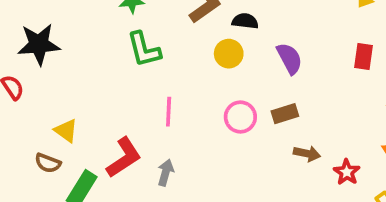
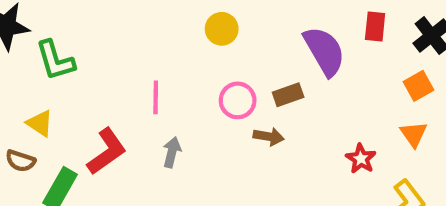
green L-shape: (144, 49) -> (55, 60), moved
purple semicircle: (289, 58) -> (324, 51), moved, size x1.4
brown arrow: (307, 154) -> (269, 137), moved
gray arrow: (166, 172) -> (172, 152), moved

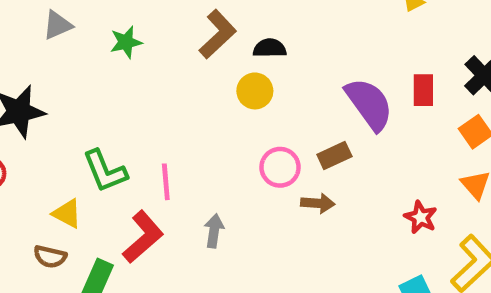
red rectangle: (375, 26) -> (423, 90), moved
green L-shape: (55, 60) -> (105, 171), moved
pink line: (156, 97) -> (166, 182), moved

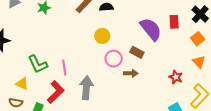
yellow circle: (255, 91) -> (102, 36), moved
brown rectangle: (334, 156) -> (137, 52), turned 56
gray arrow: (214, 231) -> (86, 88), size x1.6

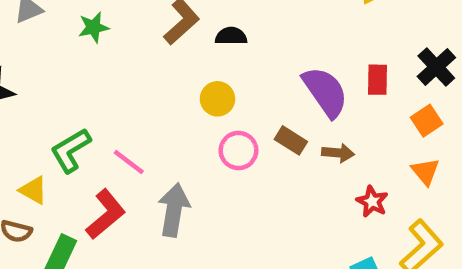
green L-shape: (38, 64) -> (71, 150), turned 80
pink line: (64, 68) -> (129, 162), turned -49
brown arrow: (131, 73) -> (338, 153), moved

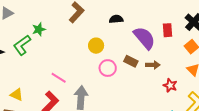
green star: (94, 27) -> (39, 29), moved
black semicircle: (231, 36) -> (116, 19), moved
green L-shape: (71, 150) -> (22, 45), moved

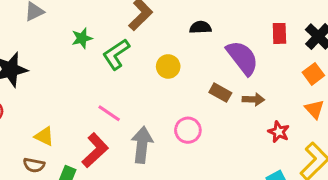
red rectangle: (168, 30) -> (279, 33), moved
green L-shape: (22, 45) -> (116, 54), moved
pink circle: (108, 68) -> (188, 130), moved

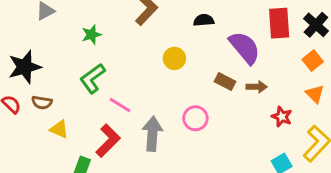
red rectangle: (279, 33) -> (279, 23), size x1.5
green L-shape: (116, 54) -> (92, 78), moved
brown semicircle: (34, 165) -> (42, 102), moved

